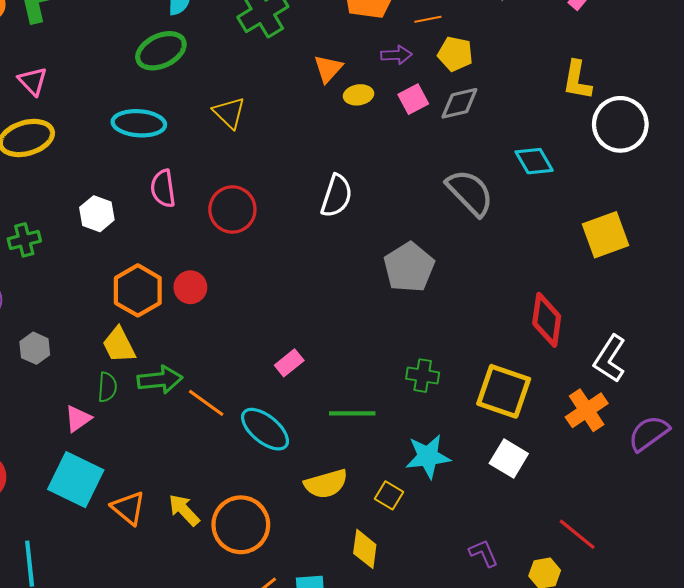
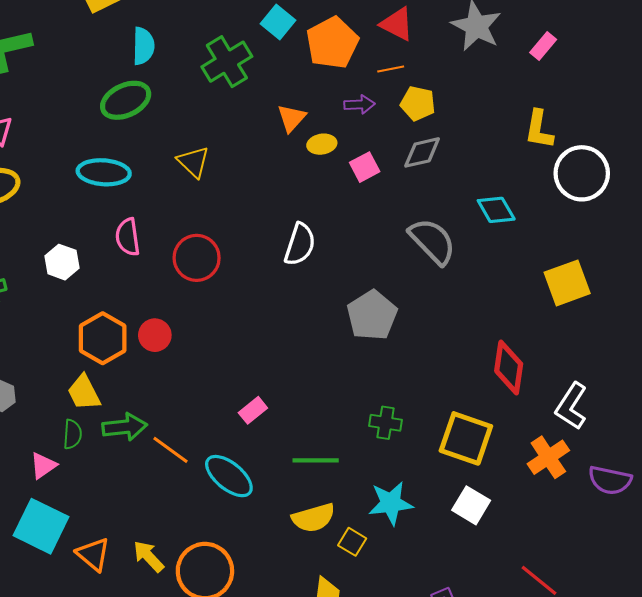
pink square: (413, 99) -> (365, 167), moved
purple semicircle: (649, 433) -> (610, 480), turned -132
yellow semicircle: (326, 484) -> (313, 518), moved

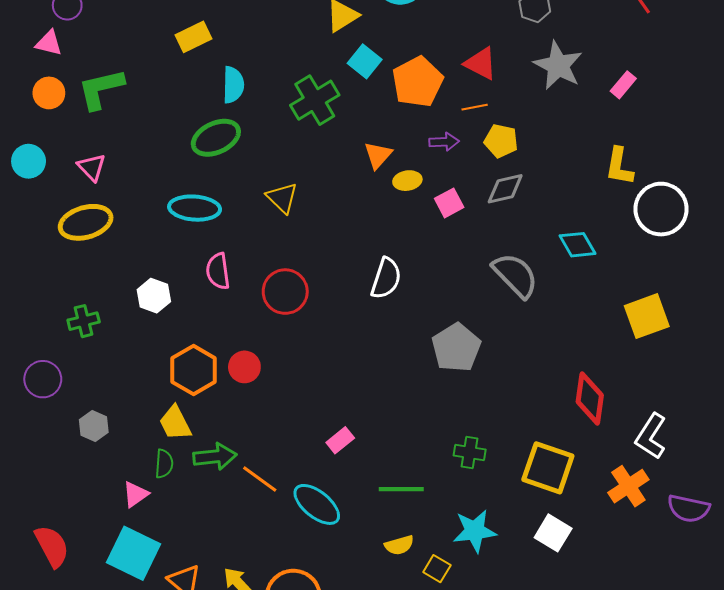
yellow semicircle: (313, 518) -> (399, 545), size x0.7

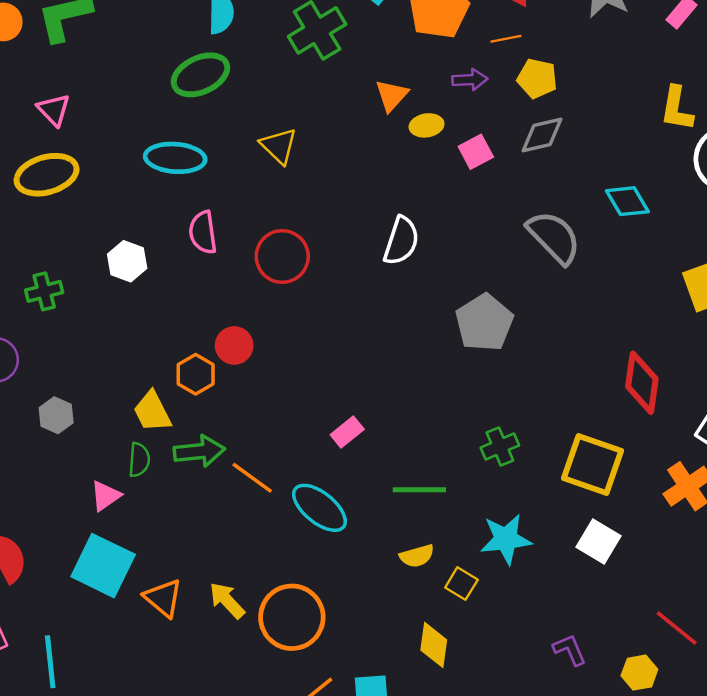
orange hexagon: (194, 370) -> (196, 374), moved, size x0.7
green cross: (470, 452) -> (500, 446), turned -32

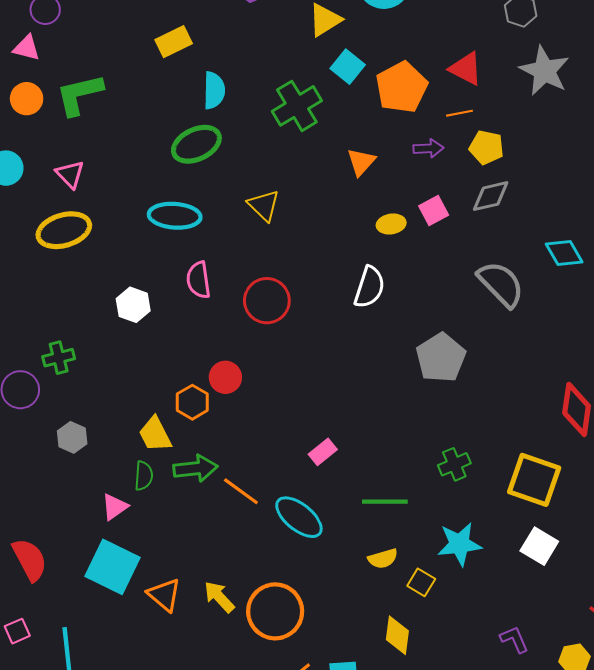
yellow ellipse: (427, 125) -> (391, 224), moved
green cross: (44, 291) -> (59, 358), moved

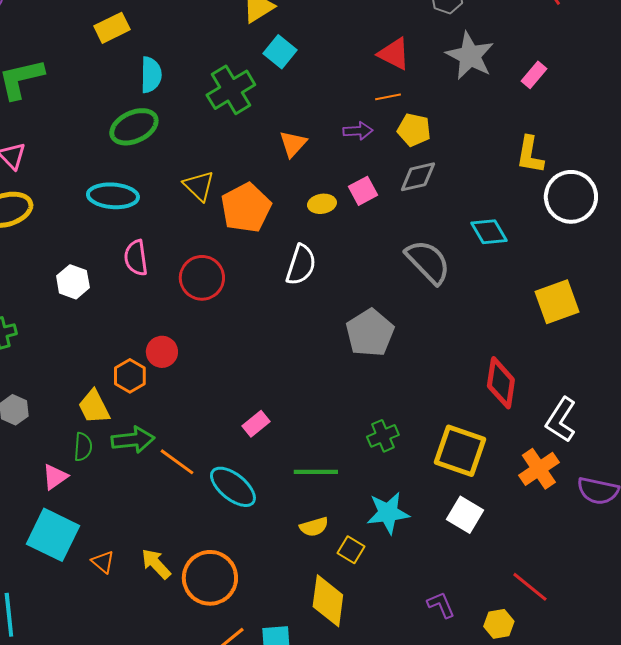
orange pentagon: (402, 87) -> (246, 208), moved
orange triangle: (164, 595) -> (103, 562), size x0.7
yellow diamond: (397, 635) -> (328, 601), size x1.4

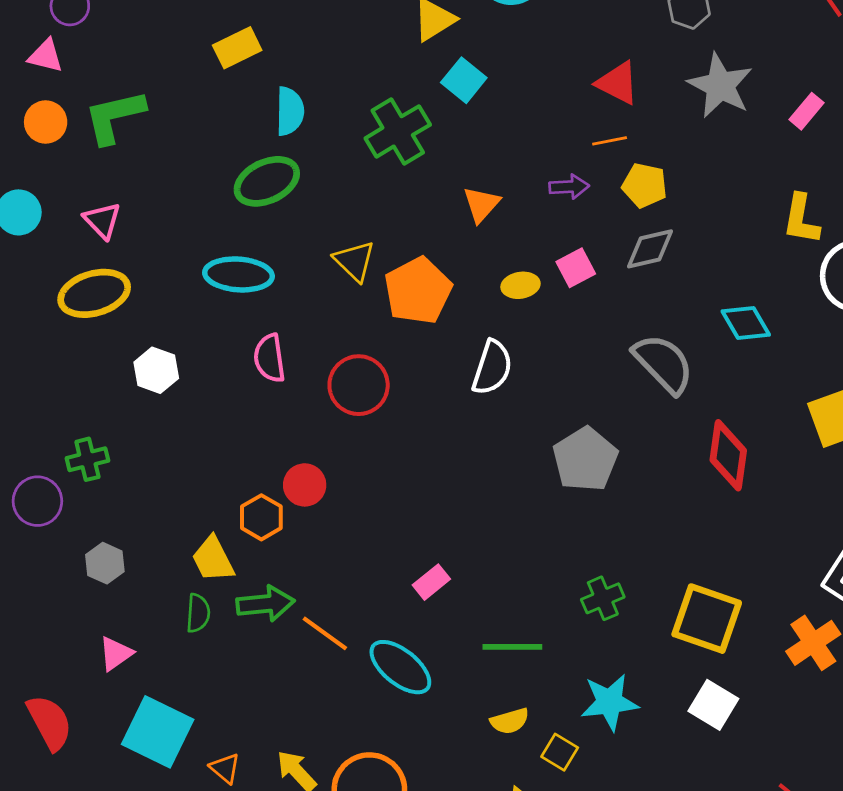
white hexagon: (73, 282) -> (156, 370), moved
red diamond: (501, 383) -> (728, 455), moved
pink triangle: (55, 477) -> (116, 654), moved

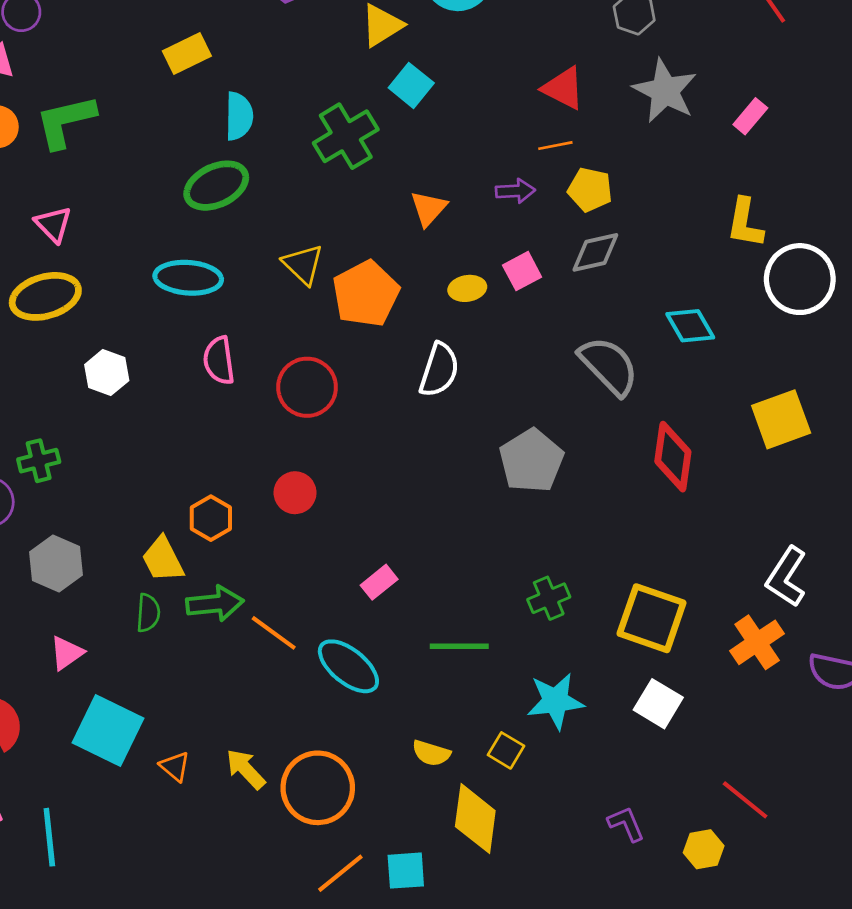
red circle: (305, 485) -> (295, 493), moved
gray hexagon: (105, 563) -> (56, 563), size x1.4
yellow semicircle: (510, 721) -> (431, 753), moved, turned 33

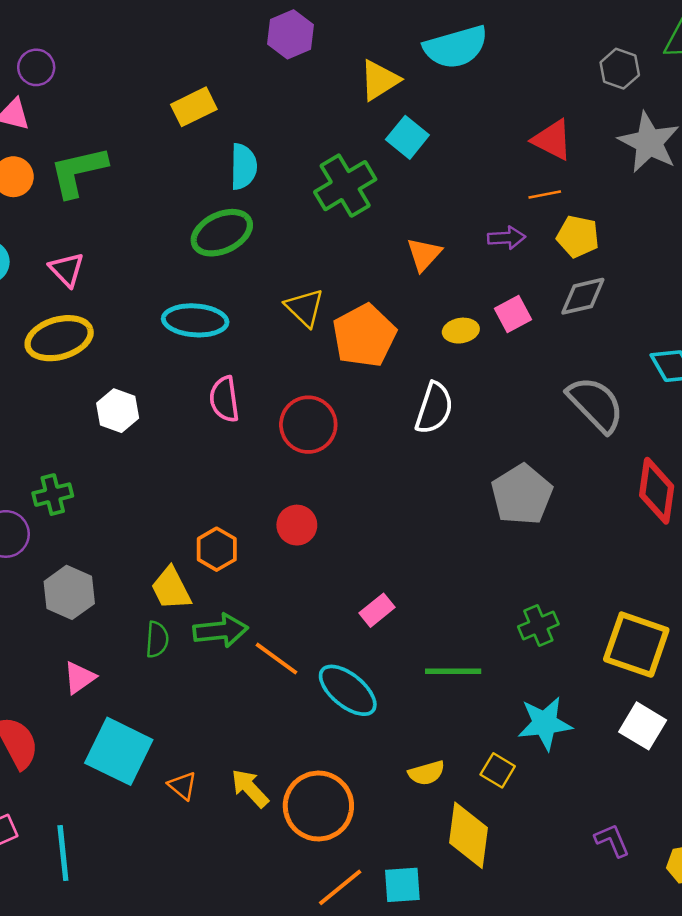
yellow semicircle: (431, 753) -> (427, 773), turned -33

